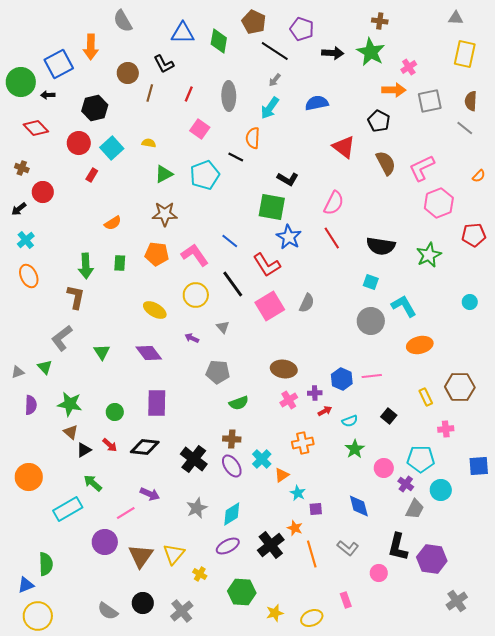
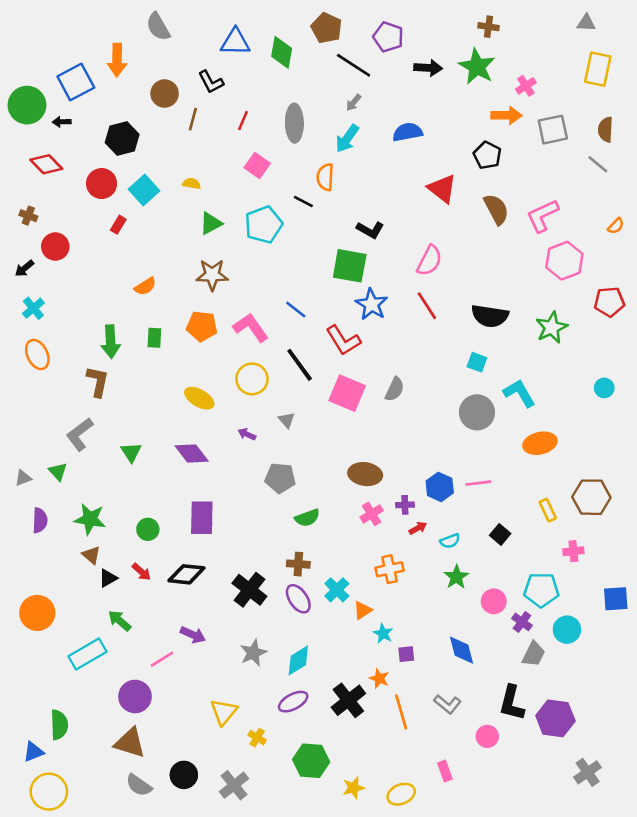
pink square: (270, 306) -> (347, 393), turned -36
brown triangle: (141, 556) -> (130, 743), moved, turned -48

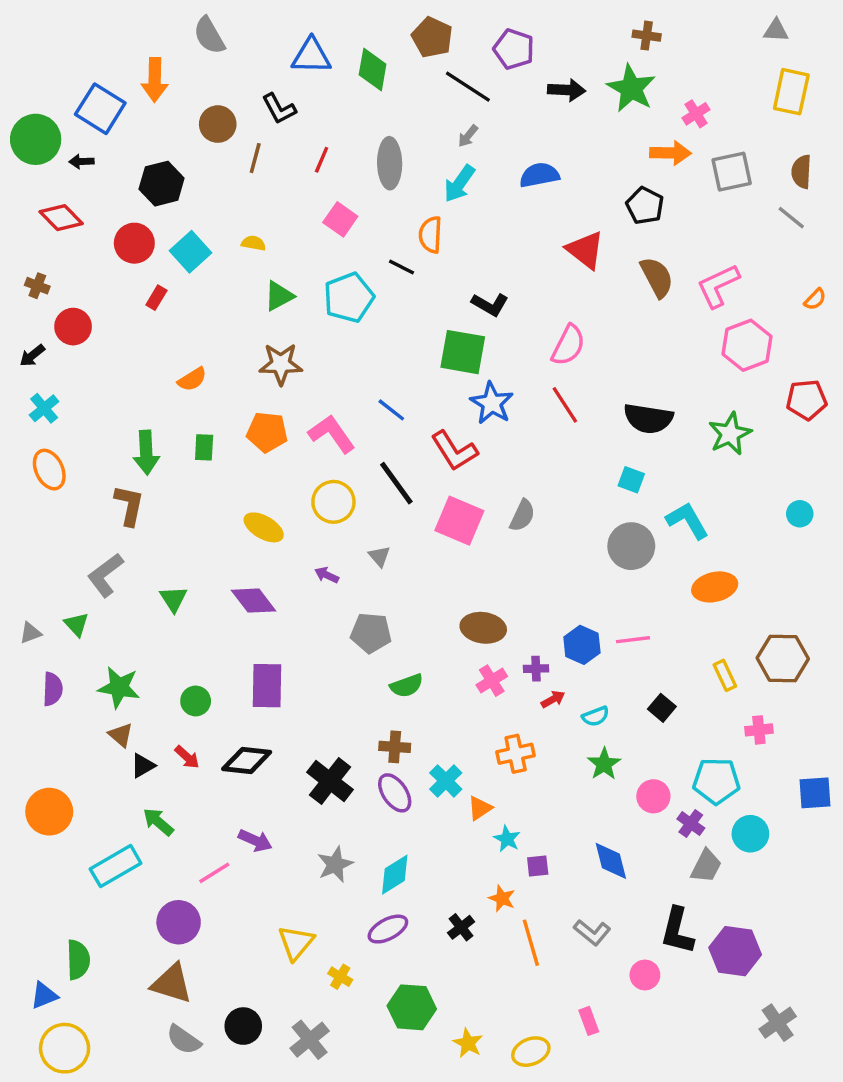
blue square: (76, 82) -> (100, 109), turned -30
black cross: (348, 700) -> (461, 927), size x0.6
yellow star: (354, 788) -> (468, 1043), turned -30

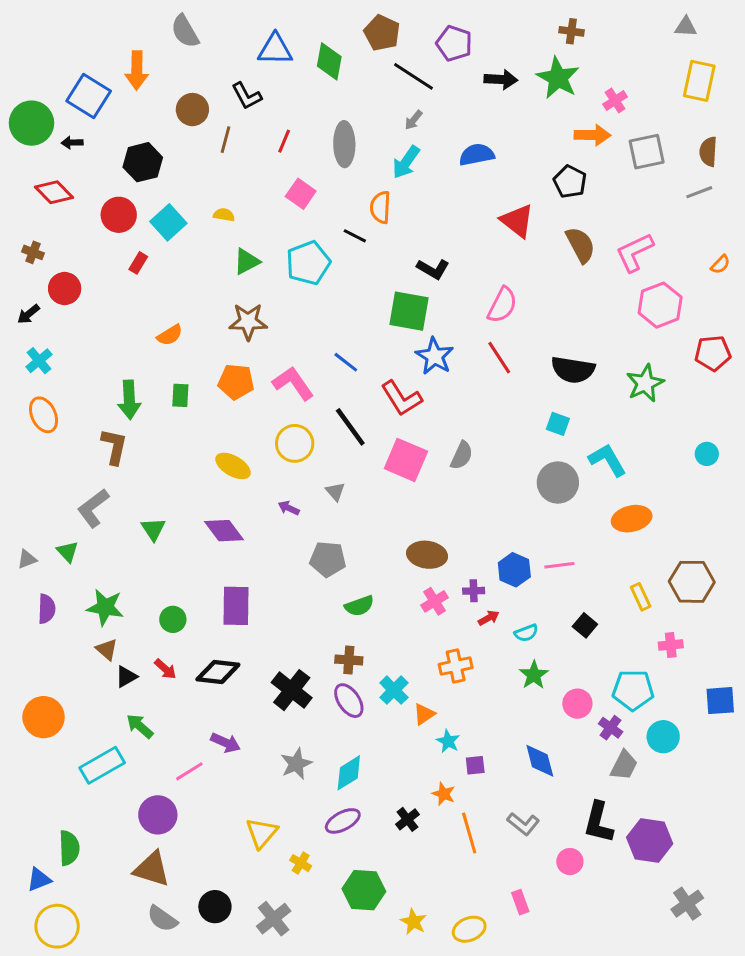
gray line: (791, 218) -> (699, 192), turned -60

